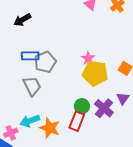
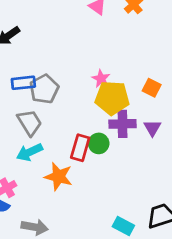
purple cross: (104, 108) -> (122, 124), moved, turned -36
cyan arrow: (30, 121) -> (29, 152), moved
red rectangle: (77, 121) -> (80, 148), moved

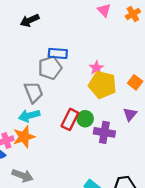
blue rectangle: (23, 83) -> (58, 53), moved
purple cross: (122, 124) -> (104, 132), moved
orange star: (59, 177) -> (24, 137), moved, turned 30

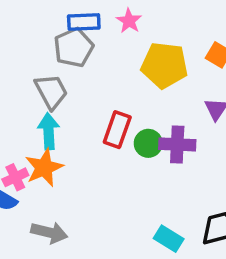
pink star: (96, 68) -> (129, 21), moved
cyan arrow: (29, 116) -> (49, 131), turned 108
green circle: (85, 119) -> (148, 143), moved

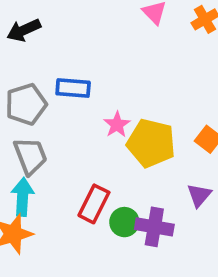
pink star: (129, 21) -> (117, 125), moved
gray pentagon: (74, 48) -> (26, 104), moved

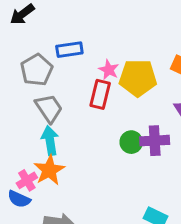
red rectangle: (94, 204) -> (100, 94), moved

